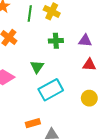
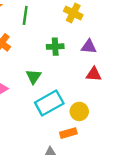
yellow cross: (52, 11) -> (73, 13), moved
yellow circle: (89, 98) -> (79, 111), moved
orange rectangle: (33, 123) -> (68, 133), moved

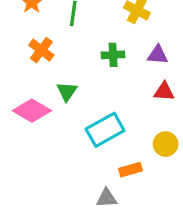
green triangle: (34, 77) -> (67, 92), moved
yellow circle: (79, 111) -> (166, 144), moved

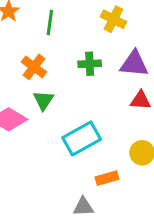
orange cross: (41, 50) -> (34, 67), moved
purple triangle: (158, 55) -> (134, 64), size x1.4

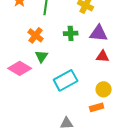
orange rectangle: (107, 178) -> (97, 107), moved

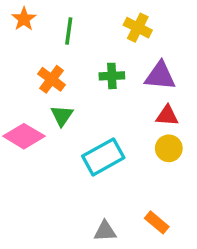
yellow circle: (104, 89) -> (169, 148), moved
orange rectangle: (97, 107) -> (157, 222), moved, turned 56

